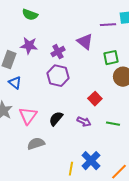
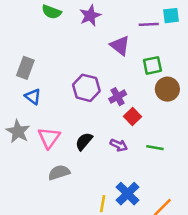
purple star: (29, 46) -> (90, 16), moved, turned -30
purple cross: (58, 52) -> (118, 97), moved

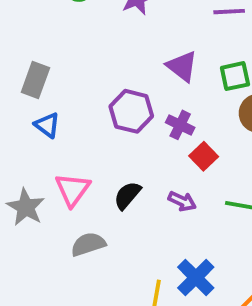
purple triangle: (120, 45) -> (182, 66), moved
purple cross: (118, 97) -> (180, 125), turned -35
gray star: (18, 131) -> (26, 207), moved

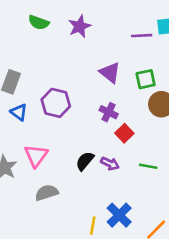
purple hexagon: (131, 111) -> (56, 103), moved
black semicircle: (127, 195) -> (85, 161), moved

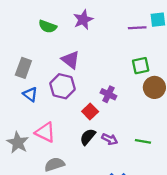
green semicircle: (39, 22) -> (48, 27), moved
purple triangle: (110, 73) -> (71, 60), moved
red square: (124, 133) -> (90, 112), moved
pink triangle: (36, 156) -> (45, 132), turned -40

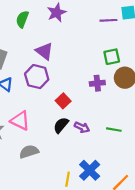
green semicircle: (48, 27) -> (22, 19), turned 91
purple cross: (108, 94) -> (97, 83), moved, turned -32

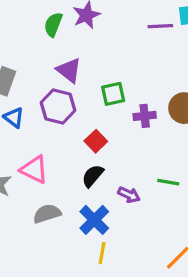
green semicircle: (22, 19) -> (53, 25), moved
green square: (112, 57) -> (113, 94), moved
purple arrow: (82, 127) -> (129, 195), moved
blue cross: (90, 170) -> (94, 220), moved

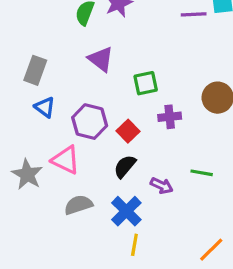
purple hexagon: (58, 106) -> (90, 122), moved
purple cross: (145, 116) -> (170, 117), moved

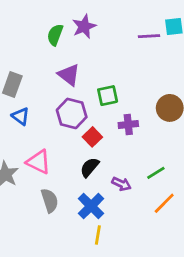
purple hexagon: (90, 122) -> (72, 113), moved
green line: (202, 173) -> (156, 173), turned -42
gray semicircle: (78, 205) -> (50, 200), turned 90
orange line: (211, 250) -> (164, 203), moved

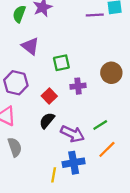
purple hexagon: (72, 113) -> (16, 83), moved
purple arrow: (121, 184) -> (72, 134), size x1.5
blue cross: (91, 206) -> (74, 163), moved, turned 35

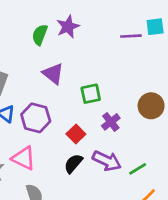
purple cross: (78, 86) -> (111, 122), turned -32
purple arrow: (72, 134) -> (107, 161), moved

